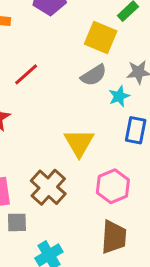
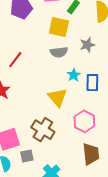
gray semicircle: (94, 75) -> (59, 52), turned 36
cyan star: (119, 96) -> (74, 75), moved

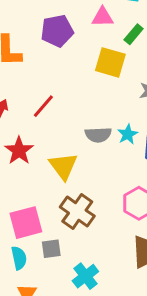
gray semicircle: (59, 52) -> (98, 135), moved
yellow triangle: (57, 97) -> (63, 166), moved

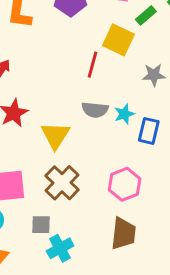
red line: (43, 106) -> (92, 65), moved, turned -35
gray square: (51, 249) -> (41, 225), moved

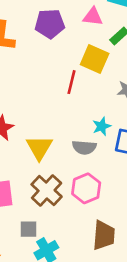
gray semicircle: (95, 110) -> (84, 147), moved
pink hexagon: (125, 184) -> (86, 188), moved

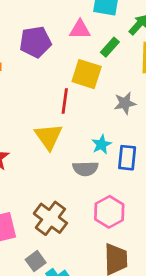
yellow triangle: (39, 148) -> (49, 137), moved
pink hexagon: (86, 188) -> (109, 212), moved
gray square: (28, 229) -> (36, 261), turned -30

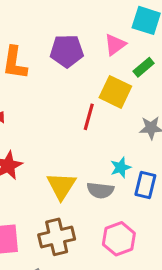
pink triangle: (80, 30) -> (115, 45), turned -45
yellow triangle: (49, 137) -> (61, 186), moved
brown cross: (50, 218) -> (57, 237), turned 32

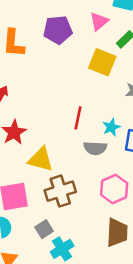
red line: (89, 117) -> (78, 118), moved
yellow triangle: (61, 186) -> (41, 159), moved, turned -44

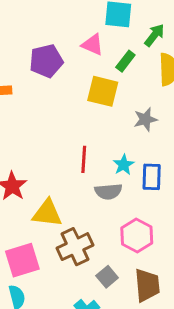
pink triangle: (99, 21) -> (93, 45), turned -48
gray square: (44, 229) -> (107, 277), moved

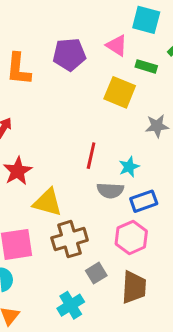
green rectangle: (125, 61) -> (146, 66), turned 60
blue rectangle: (152, 177) -> (144, 201), moved, turned 60

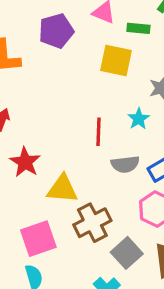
cyan star: (129, 167) -> (139, 119), moved
gray square: (96, 273) -> (127, 253), size x1.4

